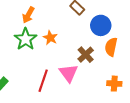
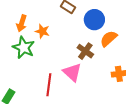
orange star: (50, 38) -> (42, 31), moved
orange semicircle: (111, 47) -> (109, 39), turned 48

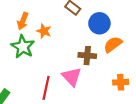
brown cross: (85, 51) -> (87, 56), turned -35

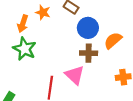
blue circle: (99, 23) -> (88, 28), moved
orange star: (44, 31) -> (43, 12), moved

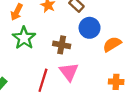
orange arrow: (23, 24) -> (17, 12), moved
brown cross: (89, 53) -> (62, 45), moved

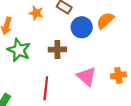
orange semicircle: (112, 44) -> (105, 21), moved
pink triangle: (69, 72) -> (87, 76), moved

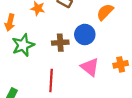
blue circle: (82, 27) -> (85, 34), moved
green star: (19, 50) -> (23, 45), turned 30

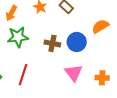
red line: (51, 81) -> (23, 75), moved

